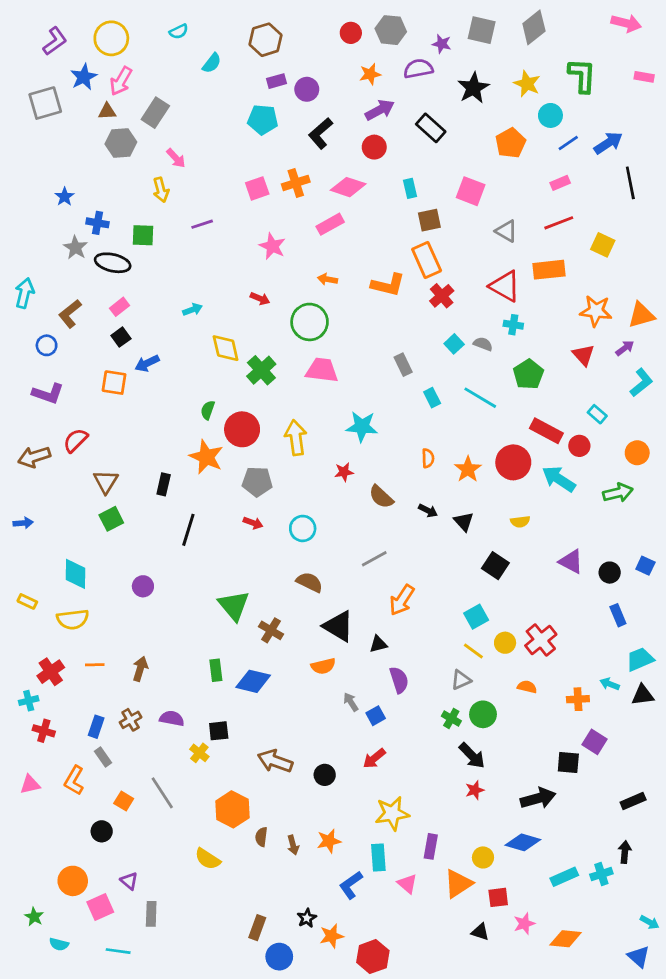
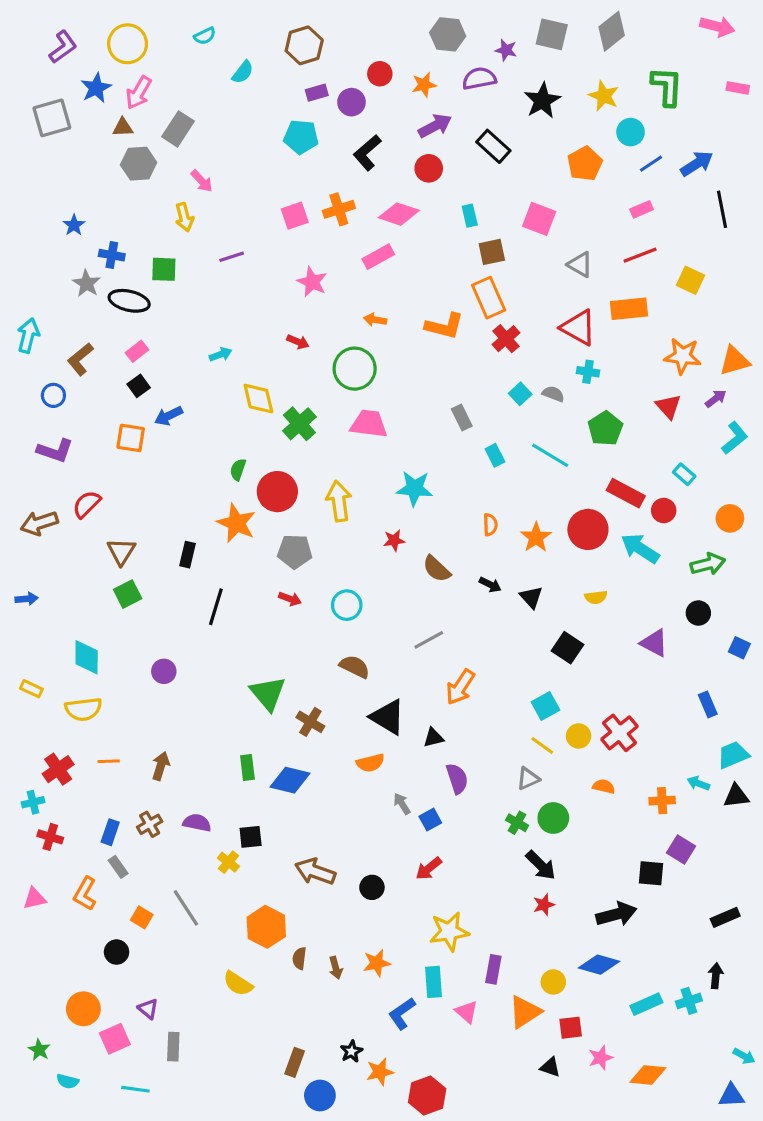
red circle: (351, 33) -> (380, 74), moved
black circle: (610, 573) -> (698, 613), moved
blue triangle: (639, 957) -> (731, 1096), turned -45

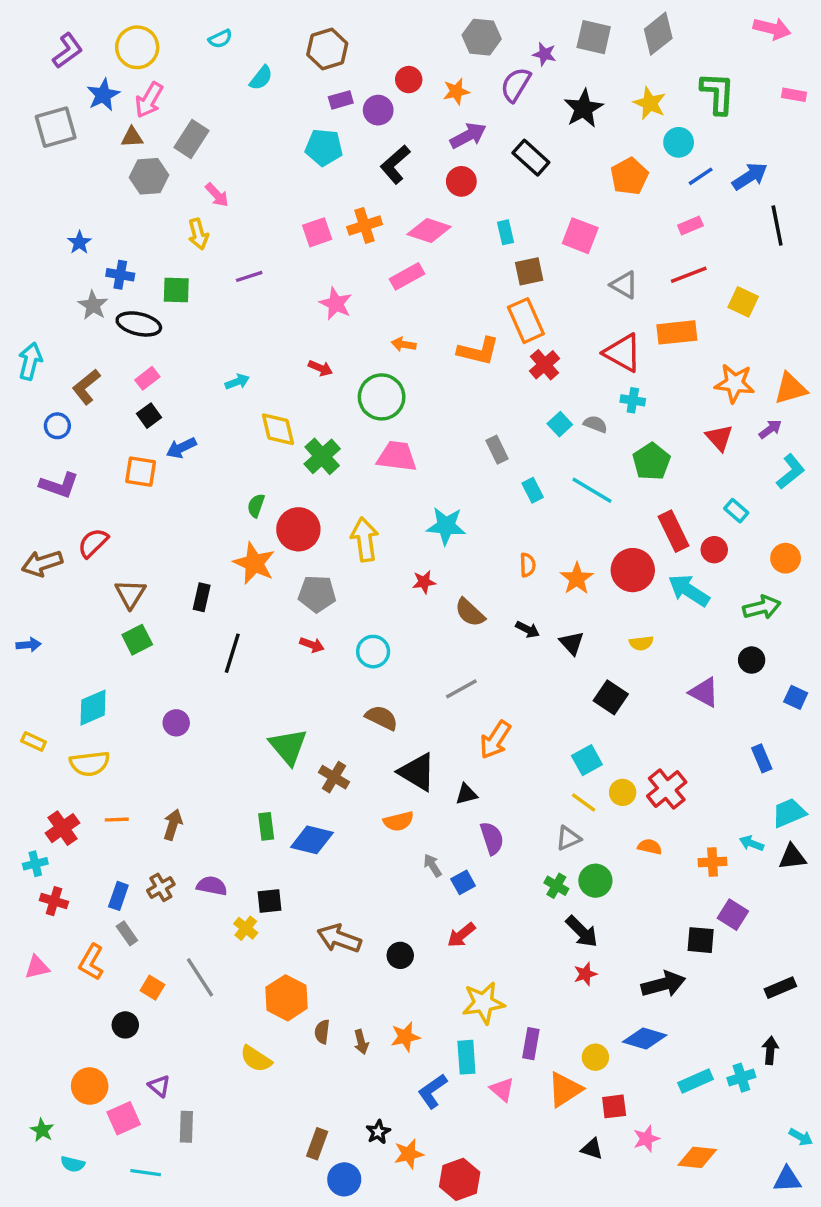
purple semicircle: (479, 78) -> (516, 85), turned -48
red rectangle: (626, 493) -> (673, 531), turned 36
cyan diamond: (87, 657) -> (93, 708), turned 66

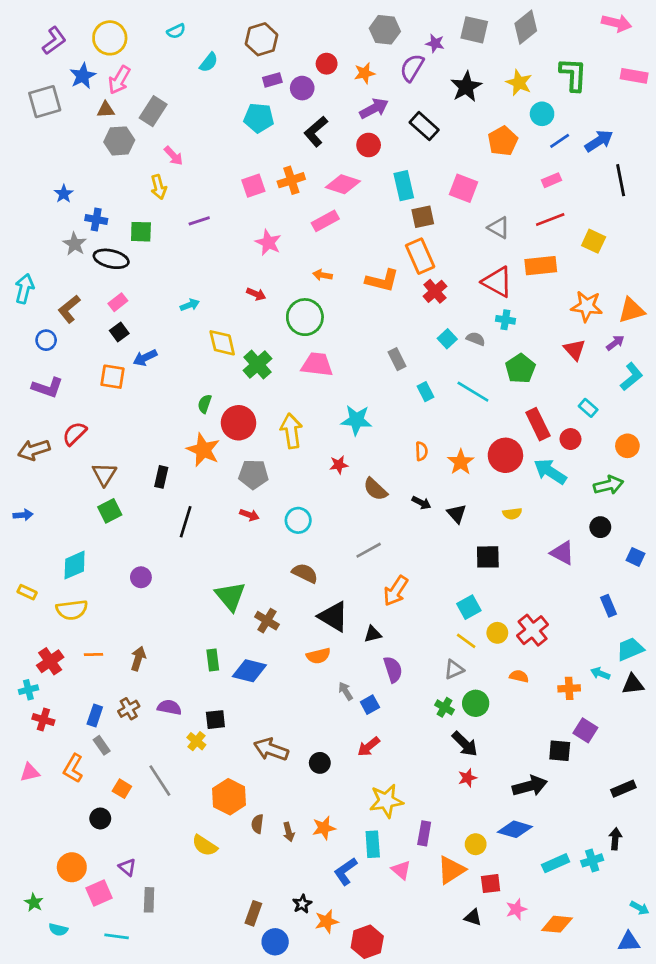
pink rectangle: (794, 95) -> (634, 76), size x1.4
cyan rectangle: (505, 232) -> (404, 186), size x1.5
black square: (611, 697) -> (488, 557), turned -35

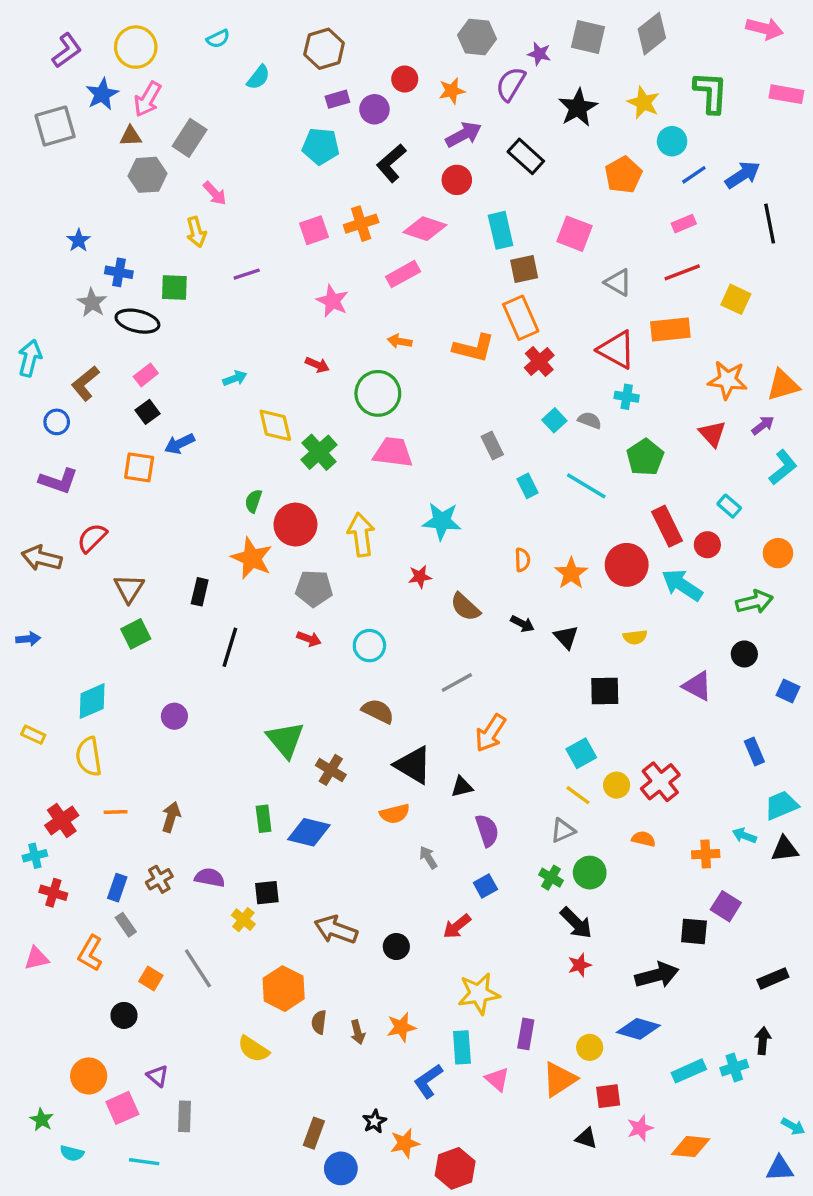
brown arrow: (34, 450) -> (42, 558), turned 32
yellow semicircle: (72, 610) -> (89, 757), turned 88
blue square: (370, 705) -> (485, 886), moved

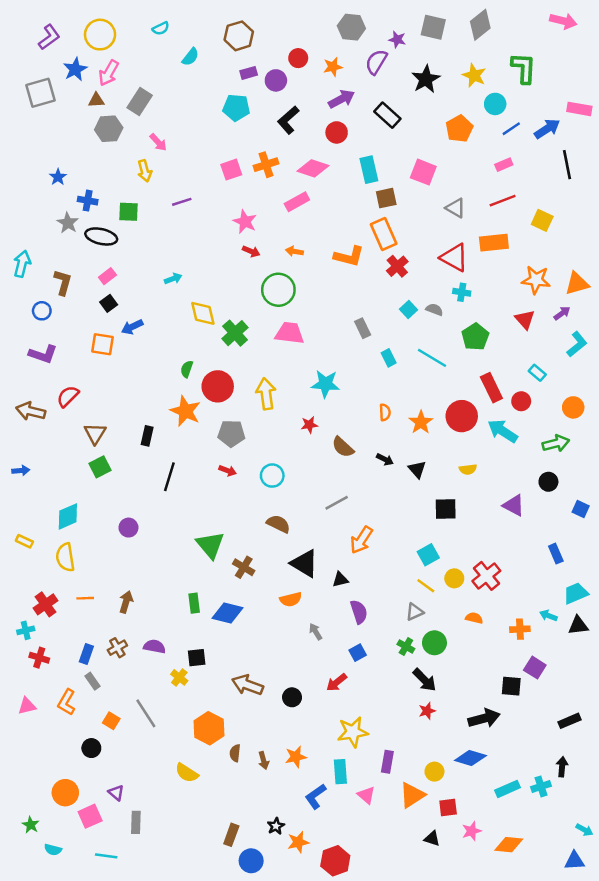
pink rectangle: (786, 94) -> (579, 109), moved
red arrow: (317, 365) -> (251, 251), moved
brown L-shape: (85, 383) -> (63, 282), turned 145

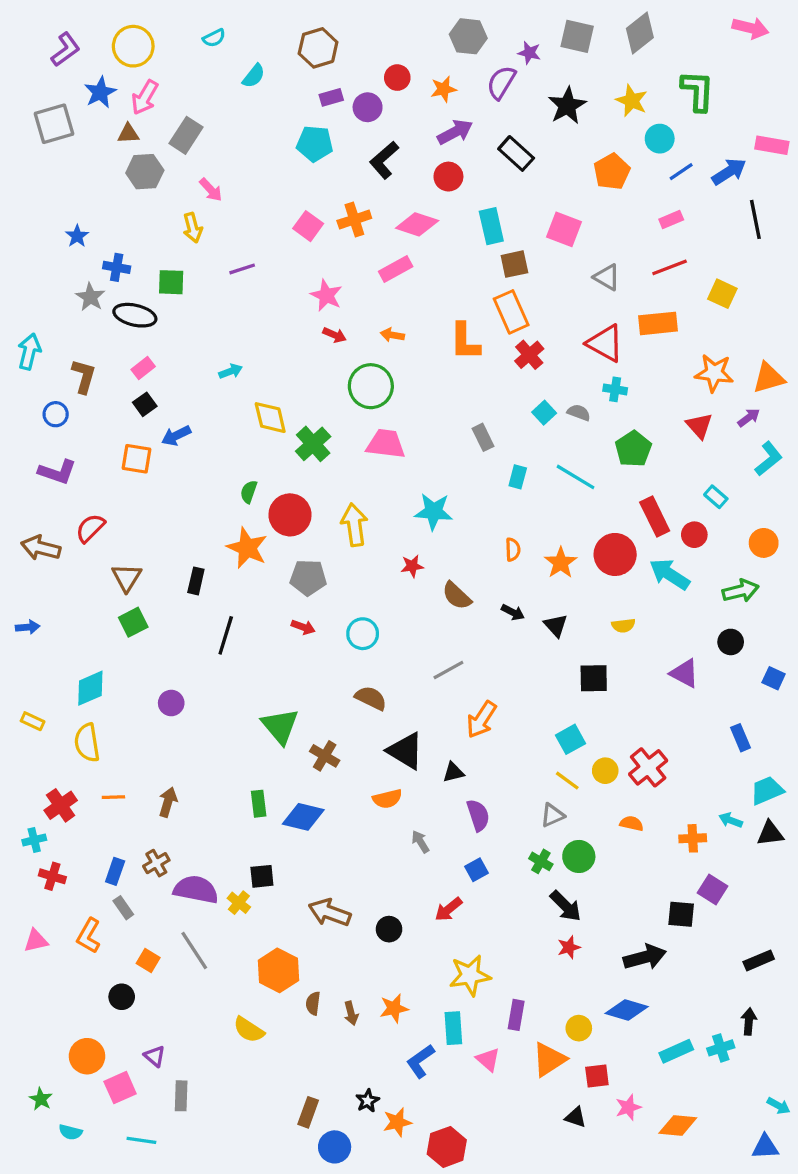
pink square: (231, 170) -> (308, 226), turned -35
orange L-shape: (349, 256) -> (465, 342), turned 76
cyan rectangle: (389, 358) -> (518, 477), turned 42
purple semicircle: (155, 646) -> (196, 889), moved, size x1.5

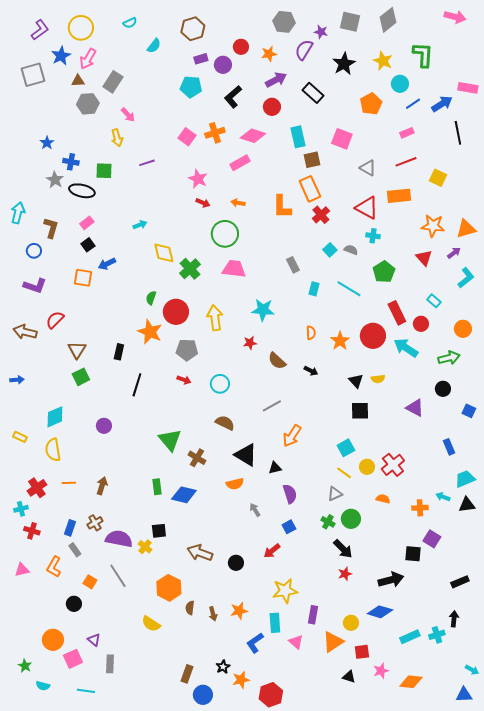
black triangle: (556, 625) -> (356, 381), moved

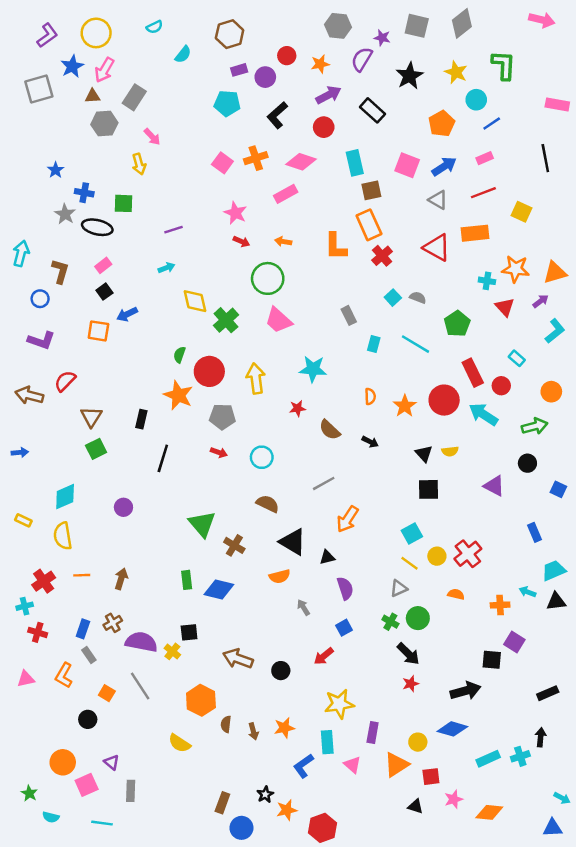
blue arrow: (442, 104) -> (444, 166), moved
purple line: (147, 163) -> (174, 230), moved
cyan cross: (373, 236) -> (487, 281), moved
pink trapezoid: (234, 269) -> (278, 320), turned -145

